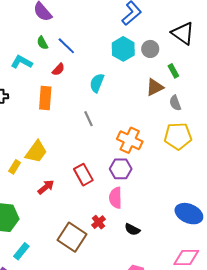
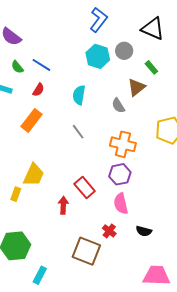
orange rectangle: (45, 98) -> (32, 120), turned 45
gray semicircle: (175, 103) -> (118, 106), moved
red arrow: (46, 187) -> (63, 205), moved, turned -36

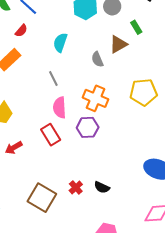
pink semicircle: (121, 204) -> (60, 108), moved
red arrow: (63, 205) -> (14, 148), moved, turned -132
red cross: (109, 231) -> (76, 187), moved

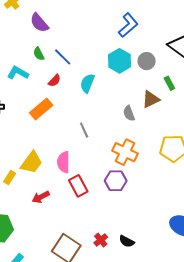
cyan semicircle: (60, 43) -> (87, 83), moved
pink semicircle: (60, 108) -> (63, 162), moved

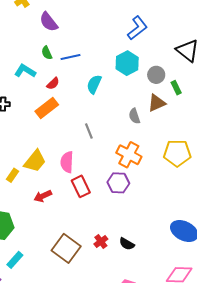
blue line: (63, 57) -> (70, 57), turned -60
gray circle: (147, 61) -> (156, 75), moved
red semicircle: (54, 81) -> (53, 84), moved

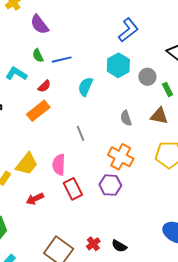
brown triangle: (157, 103) -> (159, 116), moved, turned 36

